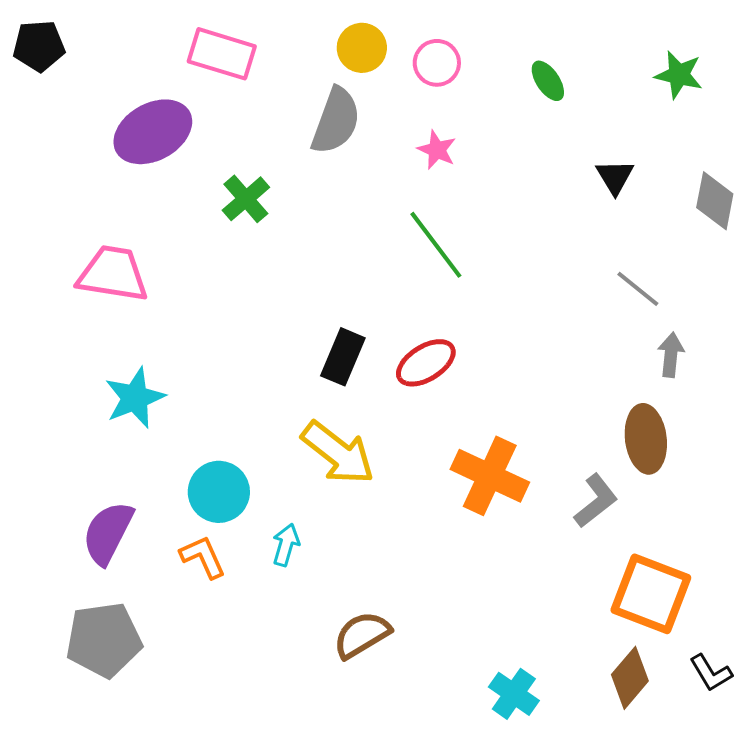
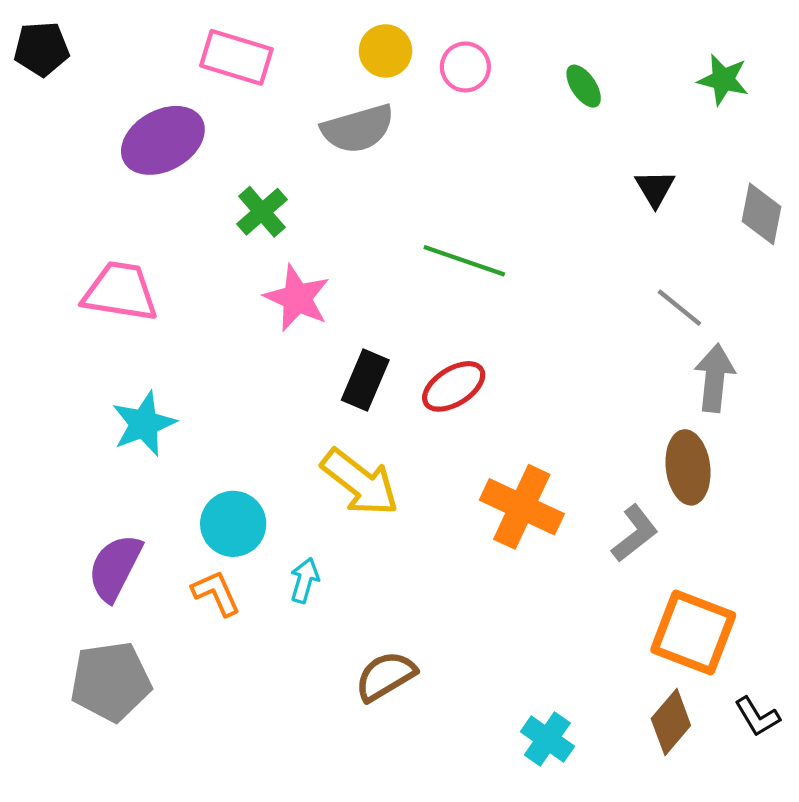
gray semicircle: (336, 121) -> (358, 129), turned 54
pink star: (437, 150) -> (297, 298), moved, size x1.6
green line: (436, 245) -> (464, 261), turned -34
gray arrow: (671, 355) -> (715, 378), size x1.4

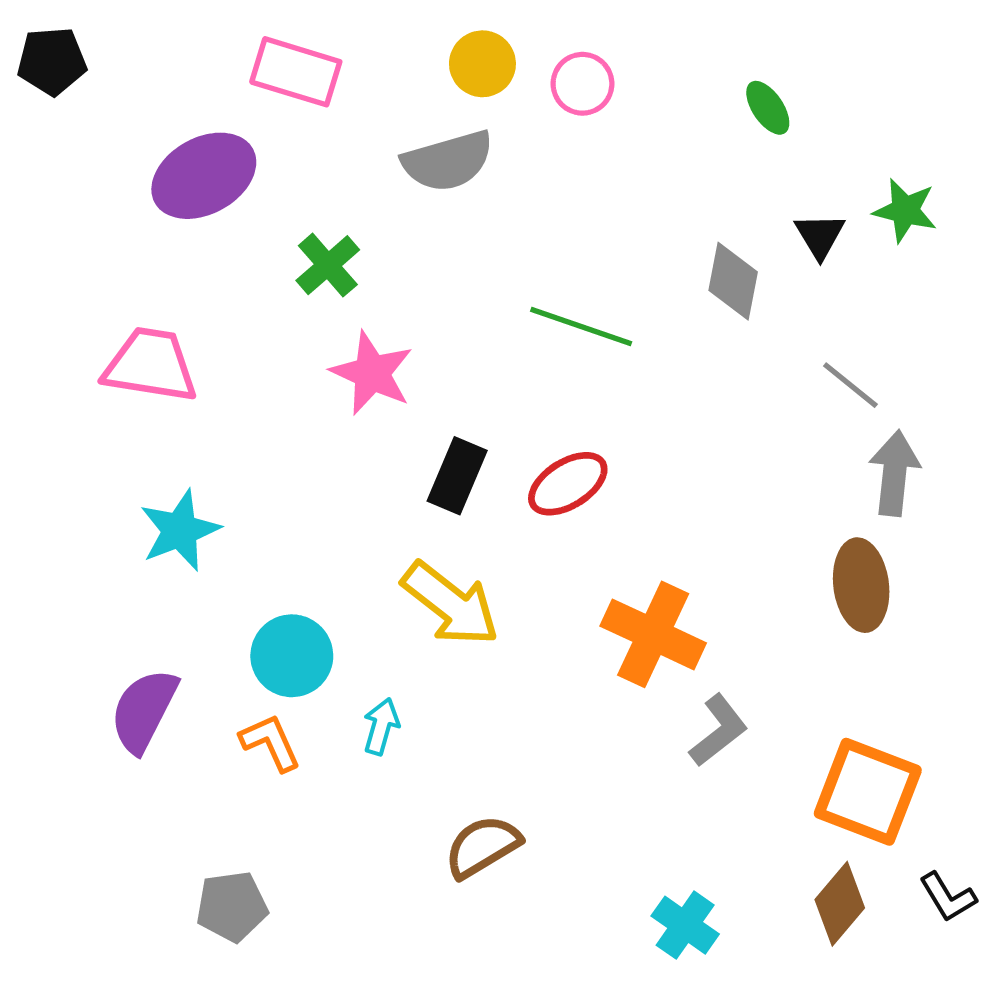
green star: (723, 80) -> (905, 210), moved
green ellipse: (584, 86) -> (768, 108), moved
gray diamond: (761, 214) -> (733, 281), moved
gray L-shape: (635, 533) -> (718, 730), moved
gray pentagon: (111, 681) -> (232, 906), moved, size x0.7

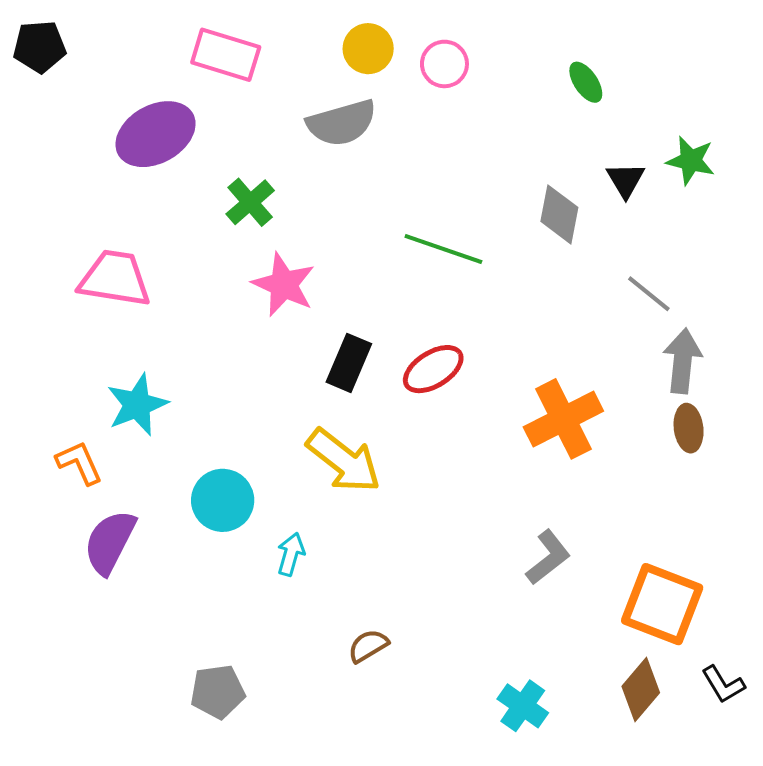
brown ellipse: (861, 585) -> (689, 428), moved, size x0.7
orange cross: (653, 634) -> (563, 419), moved, turned 38
orange L-shape: (270, 742) -> (79, 463), moved
brown semicircle: (482, 846) -> (368, 646), size x0.7
gray pentagon: (232, 906) -> (218, 692), moved

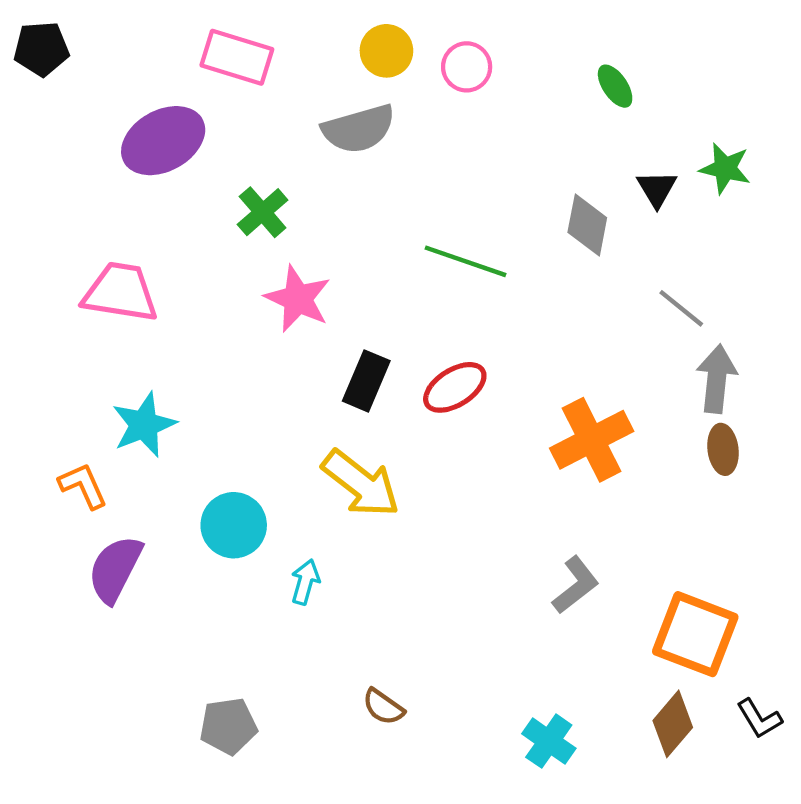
brown semicircle: (368, 646) -> (383, 707), moved, turned -114

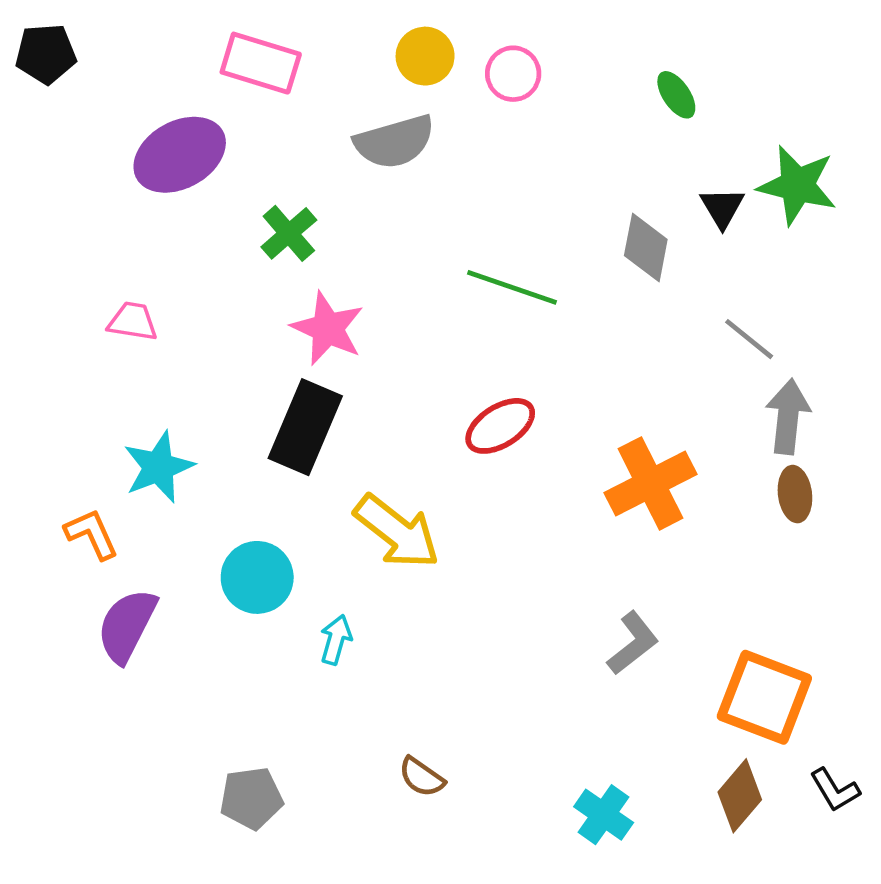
green star: (725, 168) -> (797, 185), size x1.4
pink trapezoid: (120, 292) -> (133, 321), size x0.6
black rectangle: (366, 381) -> (305, 427), moved, size x1.4

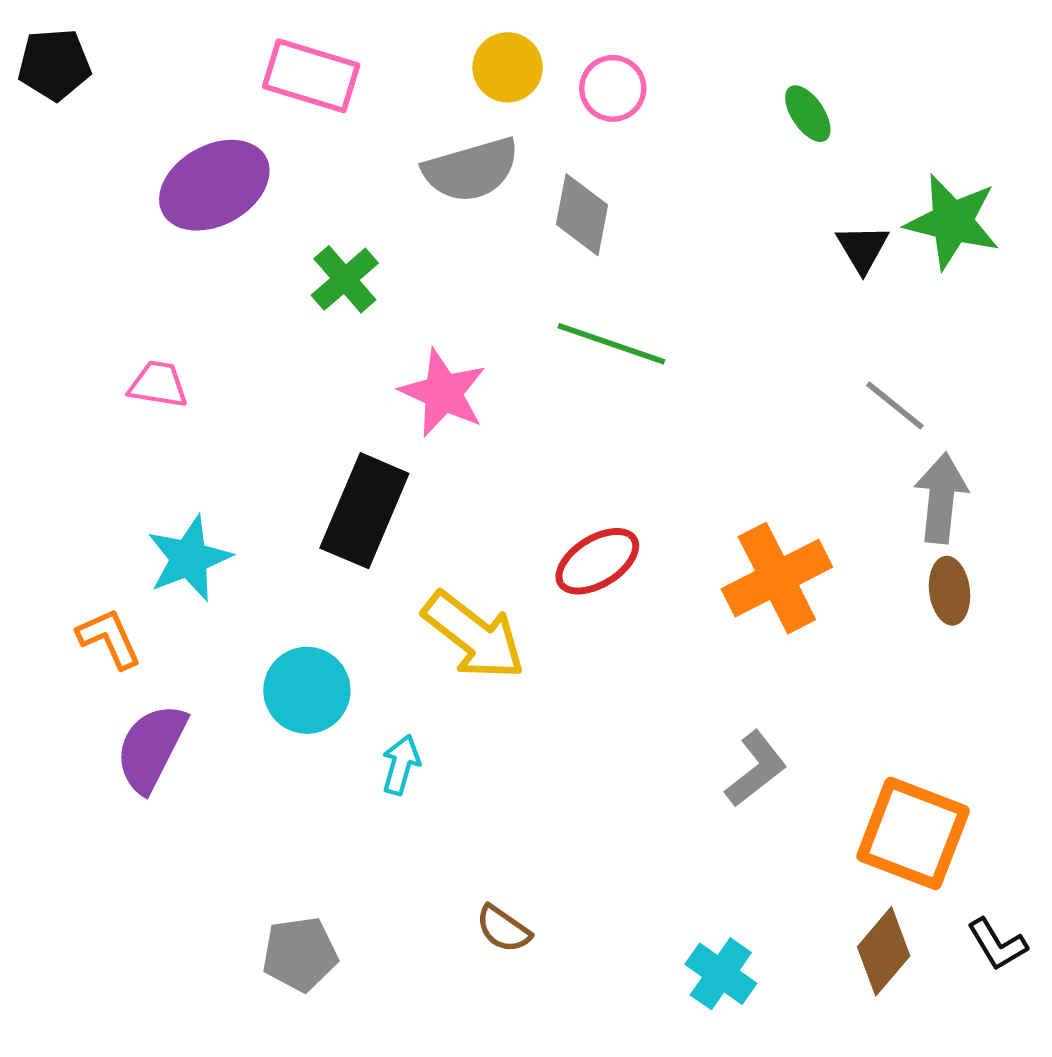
gray diamond: (646, 247) -> (582, 215), moved
pink star: (328, 328) -> (443, 393), moved
red ellipse: (500, 426) -> (597, 561), moved

